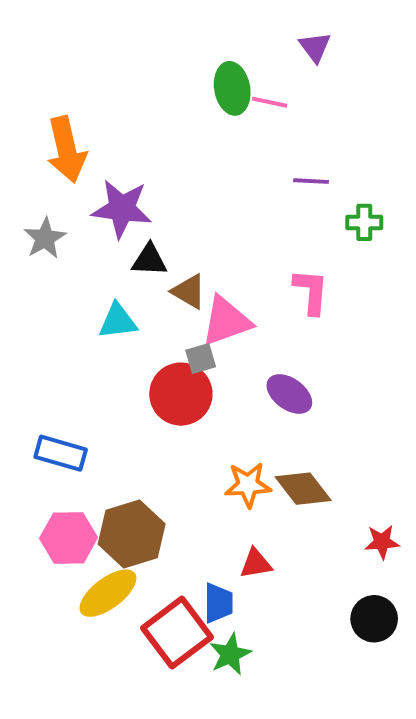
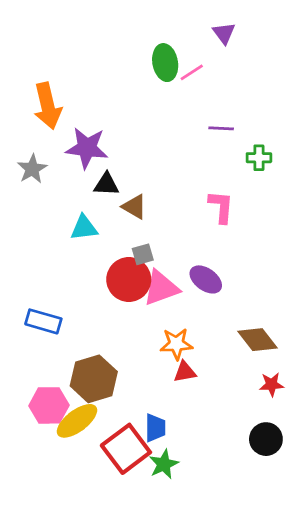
pink line: (270, 102) -> (192, 72), turned -45
pink triangle: (226, 321) -> (161, 288), moved
brown diamond: (303, 489) -> (258, 340), moved
pink hexagon: (69, 538) -> (49, 405), moved
red triangle: (256, 564) -> (185, 372), moved

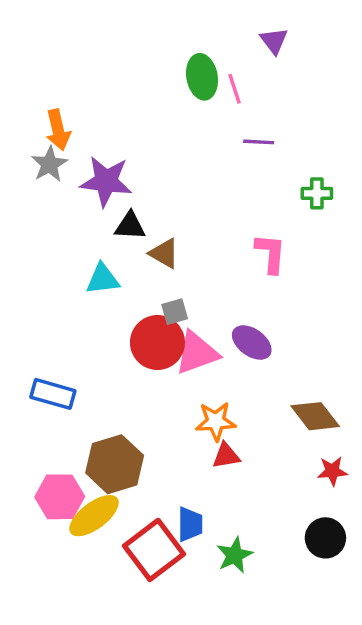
pink line: (192, 72) -> (235, 89), turned -75
orange arrow: (48, 106) -> (58, 130), size x0.7
purple line: (221, 128) -> (259, 142), moved
gray star: (32, 169) -> (49, 164), moved
green star: (164, 464) -> (235, 555), moved

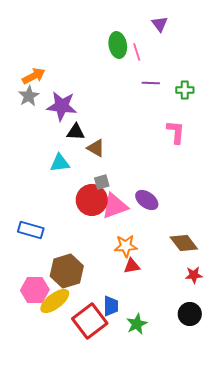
orange arrow: (58, 130) -> (34, 76), turned -105
green cross: (317, 193) -> (185, 90), moved
pink L-shape: (271, 253) -> (176, 132), moved

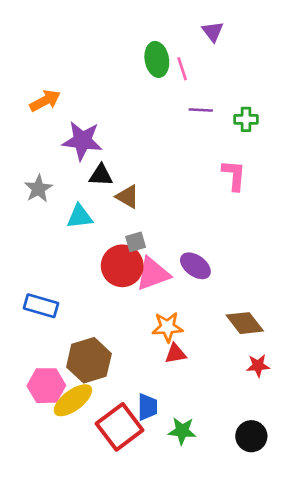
gray star: (29, 96) -> (38, 189), moved
black circle: (190, 314) -> (251, 436), moved
green star: (137, 324) -> (182, 431), turned 30

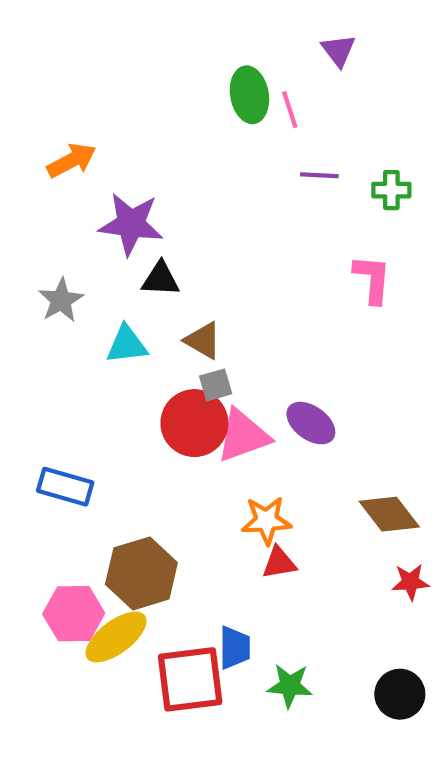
brown triangle: (128, 197) -> (203, 340), moved
red square: (120, 427) -> (190, 679), turned 30

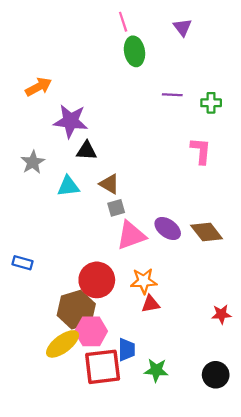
pink line: (290, 110) -> (123, 22), moved
red circle: (194, 423) -> (97, 280), moved
blue rectangle: (65, 487) -> (23, 263), moved, size x0.7
brown diamond: (389, 514) -> (207, 232), moved
pink hexagon: (74, 614) -> (91, 331), moved

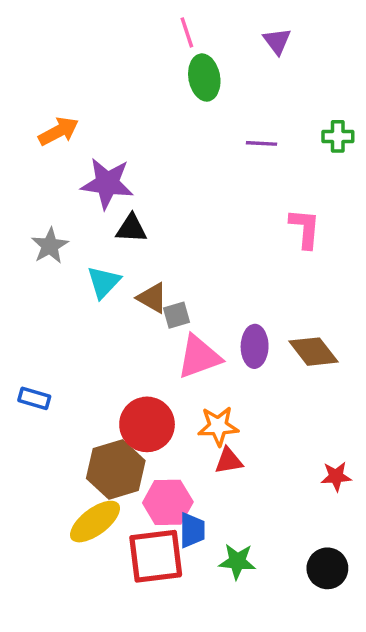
green cross: (211, 103) -> (338, 136), moved
brown triangle: (109, 184) -> (152, 298), moved
cyan triangle: (68, 186) -> (104, 282), turned -40
purple ellipse: (168, 228) -> (255, 346), turned 55
pink hexagon: (91, 331) -> (168, 502), moved

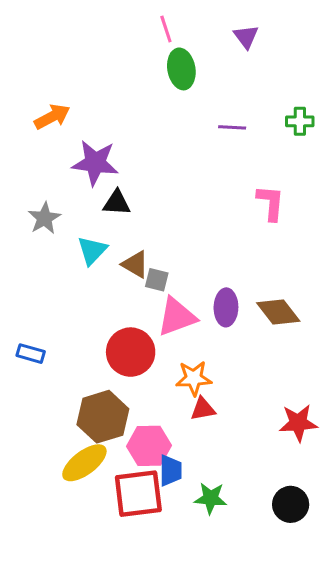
gray square: (177, 315) -> (157, 280), turned 30
red circle: (147, 424) -> (131, 352), moved
red star: (336, 476) -> (298, 423), size x1.4

